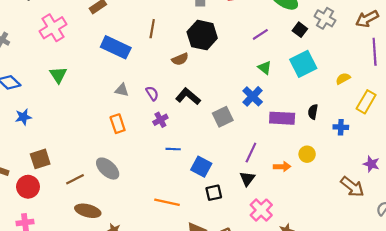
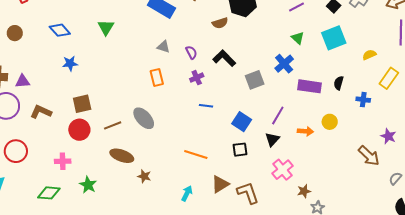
blue square: (201, 167) -> (242, 122), moved
red circle: (28, 187) -> (79, 130), moved

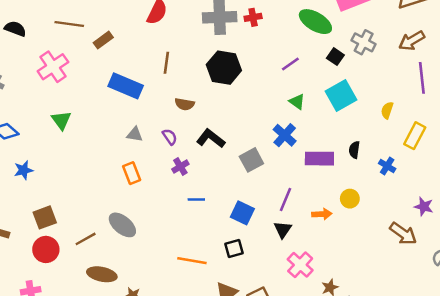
brown semicircle: (220, 23) -> (185, 104), moved, turned 35
yellow semicircle: (369, 55) -> (387, 110), turned -40
blue cross: (363, 100) -> (387, 166), turned 32
black square: (240, 150) -> (234, 249), moved

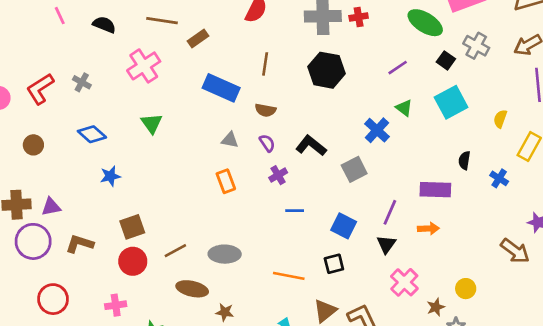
brown semicircle: (185, 104) -> (265, 110), moved
blue cross: (285, 135) -> (377, 130), moved
purple rectangle: (319, 159) -> (435, 190), moved
yellow circle: (350, 199) -> (466, 289), moved
gray ellipse: (122, 225) -> (225, 254), moved, turned -40

